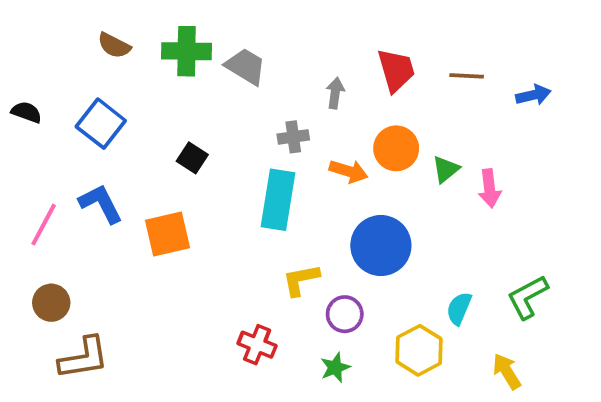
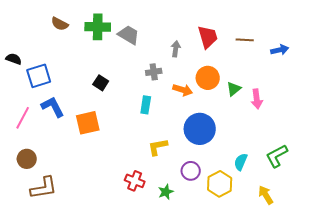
blue square: (101, 124) -> (39, 76), moved, turned 35
cyan rectangle: (278, 200) -> (146, 105), size x0.6
purple circle: (345, 314) -> (191, 171), moved
green star: (335, 367) -> (166, 192), moved

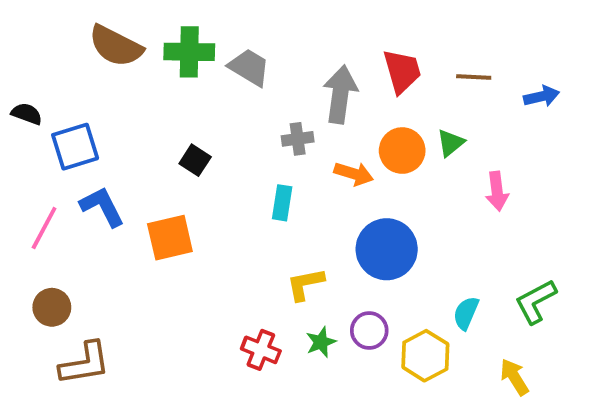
brown semicircle: (60, 24) -> (116, 46), size x1.6
gray arrow: (176, 49) -> (340, 94), size x1.8
green triangle: (234, 89) -> (451, 143), moved
green star: (166, 192) -> (321, 342), moved

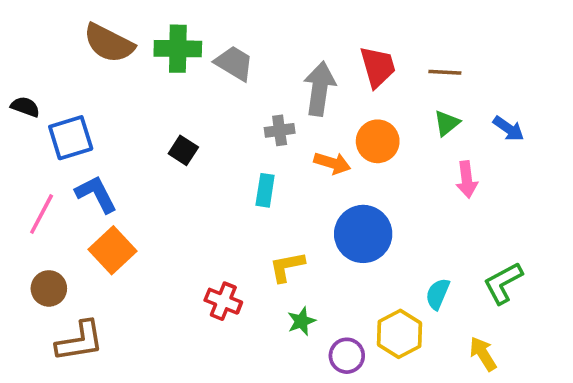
blue arrow: (541, 96) -> (508, 129), moved, turned 48
green triangle: (451, 143) -> (447, 123), moved
orange square: (170, 238) -> (112, 250), moved, turned -30
purple circle: (369, 331) -> (347, 356), moved
red cross: (261, 350) -> (223, 301), moved

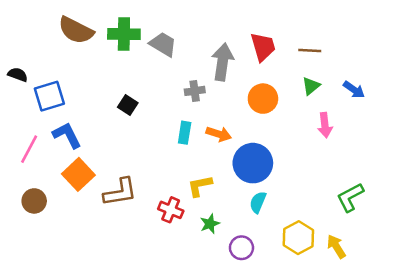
orange arrow: (332, 163) -> (219, 134), moved
cyan semicircle: (438, 294) -> (258, 202), moved
red cross: (223, 301) -> (171, 210), moved
yellow hexagon: (399, 334) -> (298, 238), moved
brown L-shape: (80, 341) -> (120, 192), moved

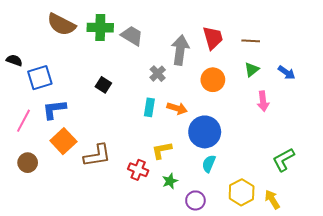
gray cross: (195, 91) -> (158, 74), turned -35
blue L-shape: (67, 135) -> (54, 109), turned -70

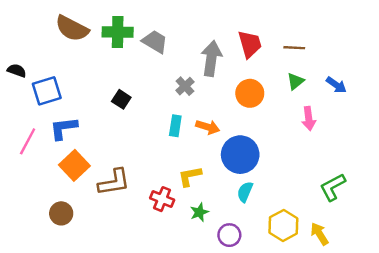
brown circle: (28, 163) -> (61, 213), moved

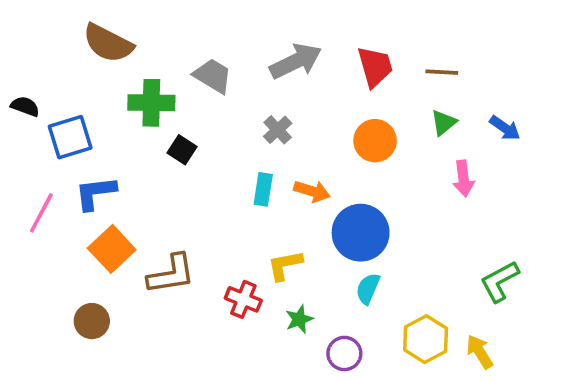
green cross: (118, 32) -> (151, 103), moved
gray trapezoid: (155, 42) -> (213, 76), moved
gray arrow: (211, 58) -> (296, 61), moved, turned 56

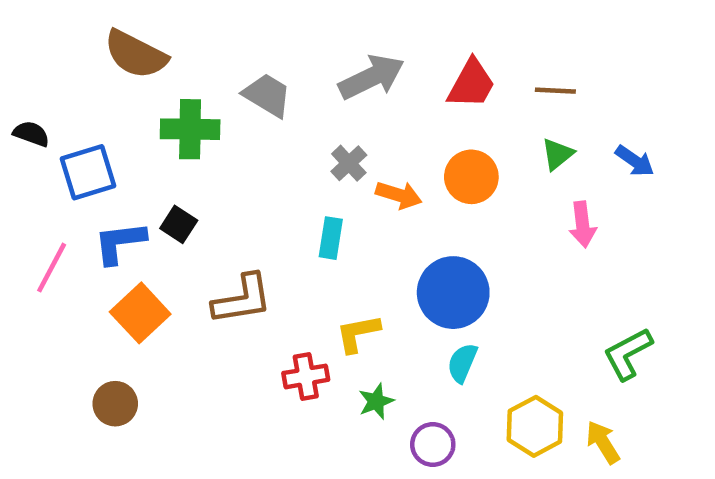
red trapezoid: (375, 67) -> (471, 84), turned 45
black square: (182, 150) -> (179, 224), moved
orange arrow: (312, 191) -> (399, 195), moved
brown L-shape: (171, 274) -> (242, 299), moved
red cross: (243, 299) -> (306, 376), turned -32

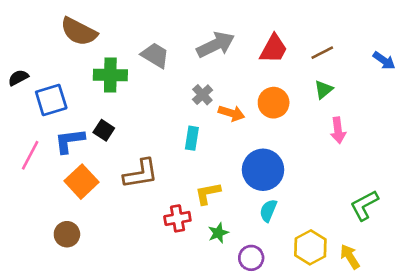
brown line: (555, 91) -> (322, 53), turned -30
black semicircle: (31, 134) -> (18, 78), turned -48
blue arrow: (635, 161) -> (384, 61), moved

